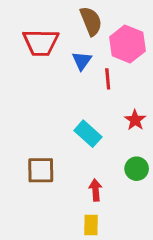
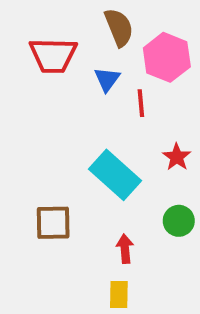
cyan rectangle: (88, 134) -> (115, 175), size x1.4

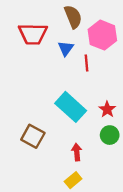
red star: (177, 157) -> (107, 109), moved
brown square: (53, 223) -> (33, 136), turned 30
yellow rectangle: (119, 295) -> (73, 180), turned 49

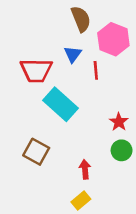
red trapezoid: (33, 34) -> (36, 70), moved
cyan rectangle: (71, 107) -> (61, 104), moved

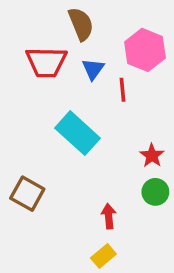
brown semicircle: (81, 19) -> (81, 24), moved
red trapezoid: (36, 70) -> (46, 62), moved
brown square: (36, 152) -> (27, 194), moved

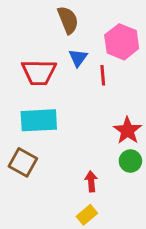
red trapezoid: (46, 62) -> (39, 72), moved
cyan rectangle: (77, 133) -> (39, 120), moved, turned -45
red star: (152, 156) -> (128, 130), size x1.4

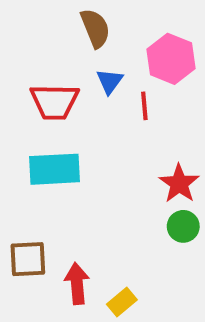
brown square: (23, 162) -> (28, 259), moved, turned -32
red arrow: (91, 181) -> (77, 284), moved, size x1.4

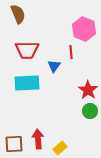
brown semicircle: (95, 28) -> (18, 14), moved
blue triangle: (110, 81) -> (54, 66), moved
brown square: (28, 259) -> (14, 144), moved

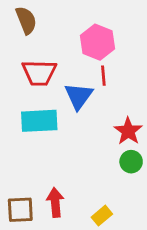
pink hexagon: (84, 29) -> (98, 42), moved
blue triangle: (54, 66) -> (79, 96), size x1.5
yellow rectangle: (60, 148) -> (102, 216), moved

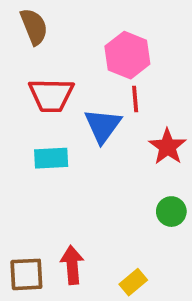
cyan rectangle: (39, 121) -> (51, 158), size x0.7
red star: (128, 131) -> (167, 147), moved

